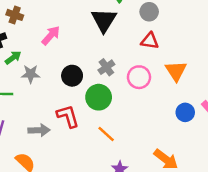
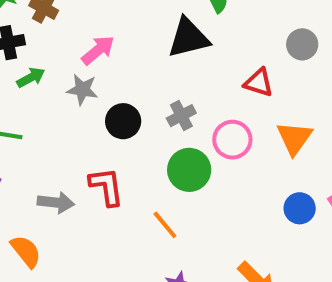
gray circle: (149, 12) -> (302, 44), moved
black triangle: (104, 20) -> (188, 38), turned 36
gray star: (31, 74) -> (82, 90), moved
green circle: (99, 97) -> (189, 170), moved

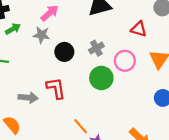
orange line: (165, 225) -> (81, 126), moved

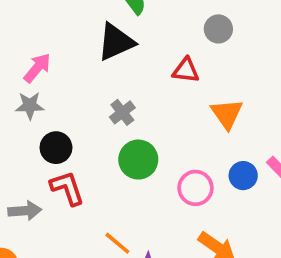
black circle: (64, 52) -> (56, 148), moved
pink circle: (125, 61) -> (195, 188), moved

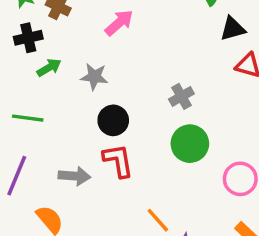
black triangle: (116, 42) -> (233, 29), moved, size x0.7
pink arrow: (37, 68) -> (119, 23), moved

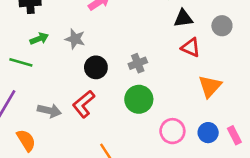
green arrow: (49, 68) -> (39, 39), moved
black circle: (113, 120) -> (96, 67), moved
red L-shape: (118, 161) -> (84, 104), turned -128

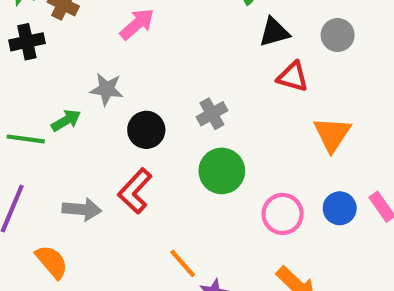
green arrow: (39, 39) -> (66, 120), moved

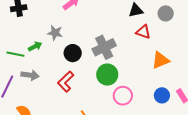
gray cross: (212, 114) -> (104, 47), size x1.6
orange triangle: (332, 134) -> (160, 60), turned 30
gray arrow: (82, 209) -> (30, 75), moved
pink circle: (283, 214) -> (123, 96), moved

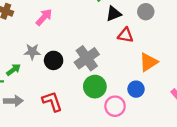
black circle: (73, 53) -> (54, 60), moved
red L-shape: (66, 82) -> (52, 101), turned 125
blue circle: (162, 95) -> (136, 89), moved

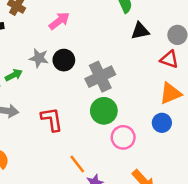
red triangle: (125, 35) -> (169, 59), moved
black circle: (54, 60) -> (64, 60), moved
blue circle: (136, 89) -> (162, 123), moved

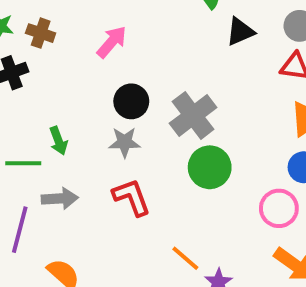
gray star: (39, 58) -> (125, 142), moved
green arrow: (14, 75) -> (58, 141), turned 108
pink circle: (123, 137) -> (279, 208), moved

